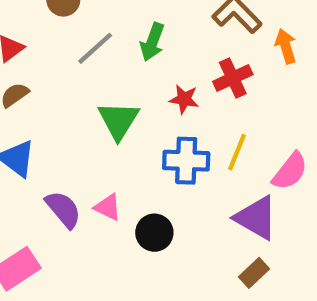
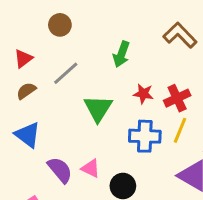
gray line: (95, 48) -> (66, 73), moved
red cross: (233, 78) -> (177, 98), moved

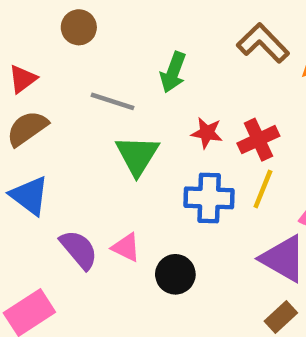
gray line: (66, 73) -> (112, 101), moved, turned 60
brown semicircle: (26, 91) -> (27, 128), size x1.4

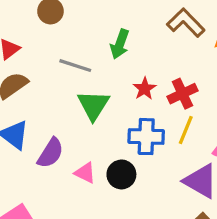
red star: (207, 133) -> (145, 89), turned 30
purple semicircle: (79, 250) -> (50, 153), moved, turned 72
black circle: (175, 274) -> (121, 174), moved

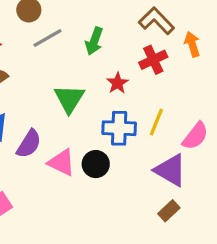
gray line: (75, 66) -> (47, 38), moved, turned -48
red cross: (182, 94) -> (153, 60), moved
pink triangle: (85, 173) -> (62, 162), size x1.4

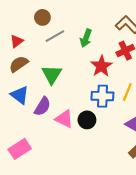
red star: (118, 83) -> (101, 66), size x1.5
green triangle: (69, 99) -> (52, 74), moved

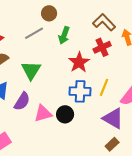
brown circle: (42, 17) -> (49, 13), moved
pink triangle: (64, 119) -> (43, 113), turned -42

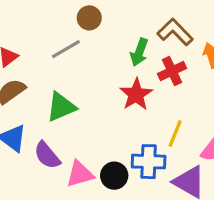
green arrow: (64, 35) -> (139, 52), moved
green triangle: (31, 70) -> (61, 107), turned 35
blue cross: (80, 91) -> (149, 162), moved
purple semicircle: (22, 101) -> (47, 155), turned 108

